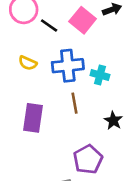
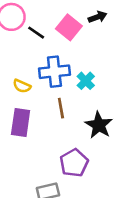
yellow semicircle: (28, 63) -> (22, 86), moved
cyan cross: (100, 75) -> (86, 81), turned 30
black star: (113, 121) -> (99, 125), size x1.5

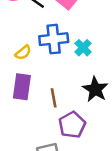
yellow semicircle: (22, 86) -> (23, 53), turned -63
brown line: (61, 108) -> (54, 98), moved

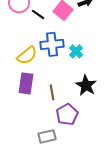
yellow semicircle: (23, 53) -> (27, 55), size x1.5

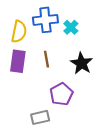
yellow semicircle: (27, 55) -> (19, 32), turned -40
brown line: (52, 92) -> (46, 59), moved

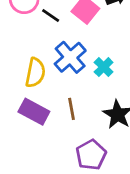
blue cross: (45, 20) -> (70, 57), turned -35
purple rectangle: (18, 61) -> (34, 112), turned -70

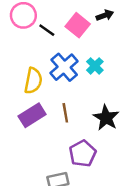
cyan cross: (104, 67) -> (95, 66), moved
purple rectangle: (34, 112) -> (32, 115), turned -60

